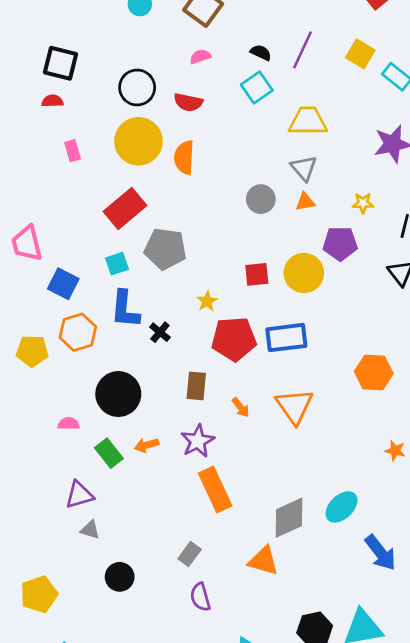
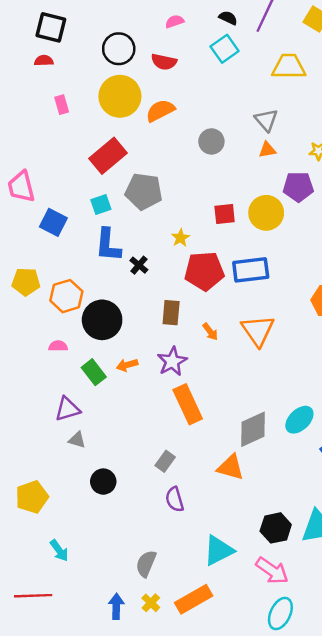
yellow trapezoid: (308, 121) -> (289, 67), moved
orange semicircle: (184, 157) -> (160, 111), turned 60
gray circle: (261, 199) -> (211, 141), moved
orange hexagon: (78, 332) -> (66, 296), moved

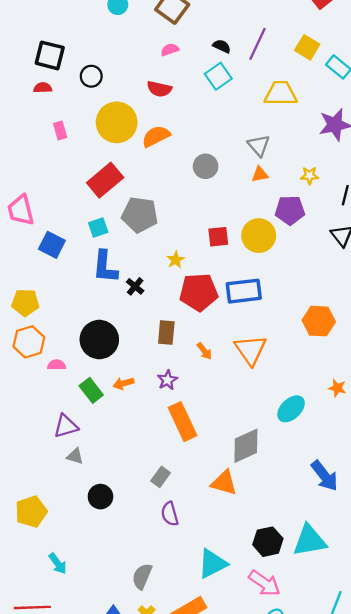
black circle: (119, 49) -> (91, 76), moved, size x0.7
orange hexagon: (66, 296) -> (29, 342), moved
purple star: (172, 361) -> (167, 380), size x0.7
cyan ellipse: (299, 420) -> (291, 409), moved

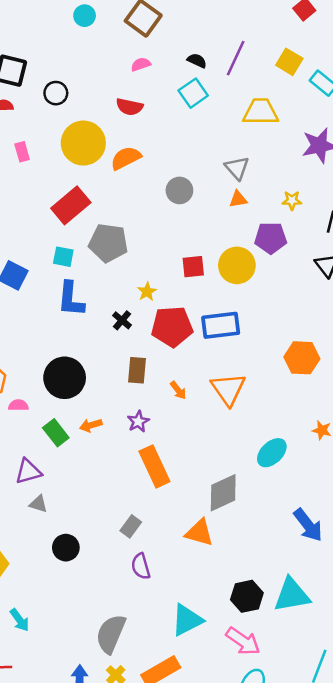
cyan square: (98, 227) -> (63, 257), turned 30
black cross: (135, 286) -> (122, 320), moved
gray semicircle: (142, 576) -> (111, 634), size x1.4

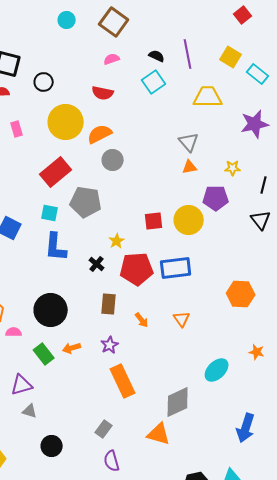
purple line: (236, 58) -> (188, 54), turned -36
gray circle: (179, 190) -> (113, 160), moved
orange triangle: (228, 389) -> (182, 319), size x0.6
blue arrow: (308, 525) -> (246, 428), turned 56

